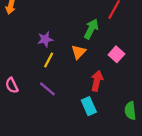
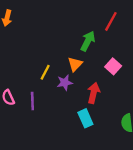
purple star: (45, 39) -> (65, 83), moved
purple line: (47, 89) -> (32, 101), moved, turned 48

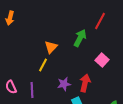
orange triangle: (75, 64) -> (51, 47), moved
purple star: (65, 83) -> (64, 84), moved

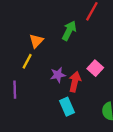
pink square: (102, 60) -> (95, 68), moved
purple star: (64, 84) -> (58, 75), moved

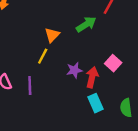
green arrow: (69, 31) -> (86, 24), turned 30
cyan rectangle: (67, 107) -> (96, 103), moved

